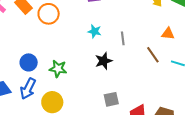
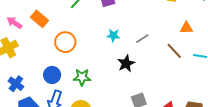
orange circle: (49, 14) -> (65, 42), moved
gray line: (123, 38) -> (142, 39), turned 72

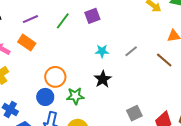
orange circle: (65, 42) -> (55, 77), moved
black star: (126, 64) -> (103, 79), moved

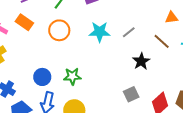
cyan star: (102, 51) -> (100, 32), size x1.5
orange circle: (55, 77) -> (59, 30), moved
black star: (103, 79) -> (141, 61), moved

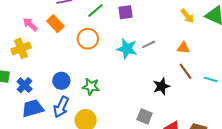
orange triangle: (172, 17) -> (183, 48), moved
gray line: (129, 32) -> (149, 44), moved
gray square: (131, 94) -> (145, 116), turned 35

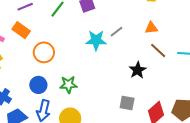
orange circle: (88, 39) -> (44, 52), moved

